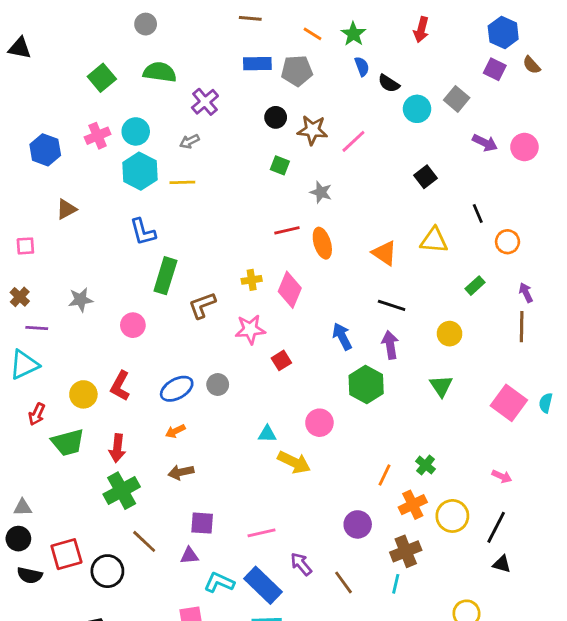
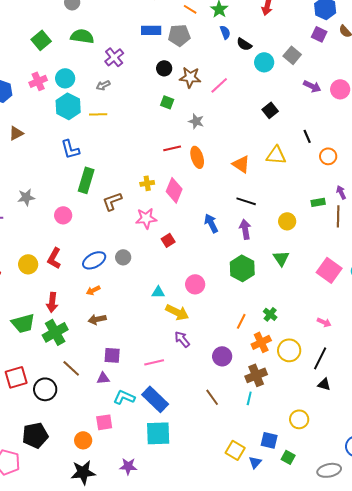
green rectangle: (475, 286) -> (318, 202), moved, turned 32
green hexagon: (366, 385) -> (242, 268), moved
green trapezoid: (68, 442) -> (23, 323), moved
purple arrow: (301, 564) -> (182, 339), moved

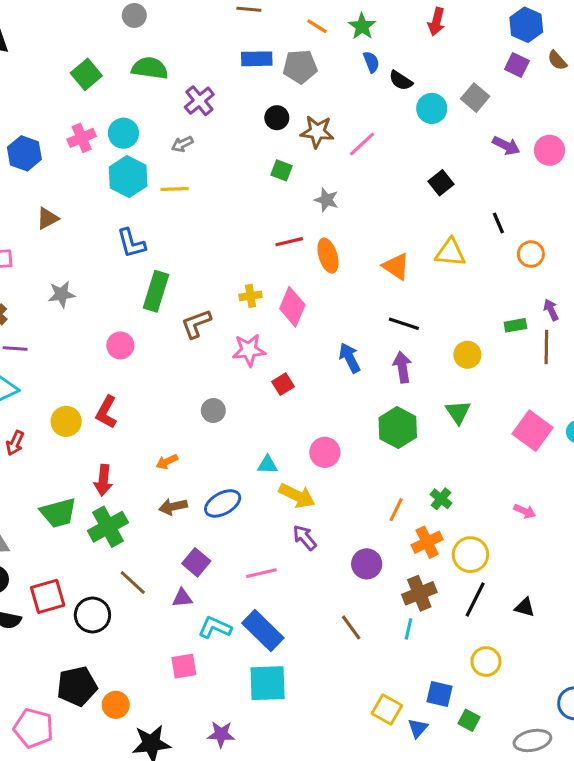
gray star: (26, 197) -> (61, 294), moved
blue ellipse: (94, 260) -> (223, 503), moved
purple square: (112, 355) -> (196, 562), turned 36
black line: (320, 358) -> (475, 600), moved
orange circle: (83, 440) -> (116, 705), moved

